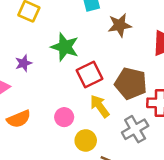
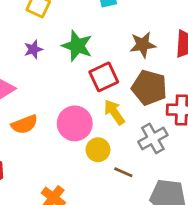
brown star: (120, 25) -> (143, 45), moved
purple star: (23, 63) -> (33, 49), moved
pink circle: (64, 117) -> (75, 123), size x1.6

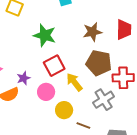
purple star: (33, 49) -> (23, 78), moved
red square: (104, 77) -> (54, 66), moved
pink circle: (75, 123) -> (46, 92), size x0.7

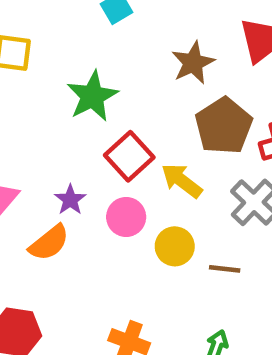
green star: (45, 35) -> (92, 96), turned -30
brown pentagon: (99, 63) -> (224, 126), turned -30

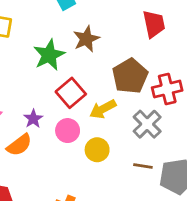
brown star: (193, 63) -> (86, 39), moved
yellow arrow: (182, 181) -> (103, 109), turned -68
brown line: (225, 269) -> (143, 166), moved

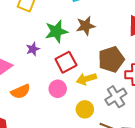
purple star: (33, 119) -> (33, 49), moved
yellow circle: (97, 150) -> (85, 109), moved

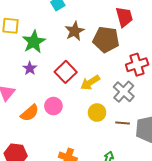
green star: (56, 31) -> (34, 42), moved
brown pentagon: (111, 59) -> (106, 40), moved, turned -30
pink circle: (58, 89) -> (53, 106), moved

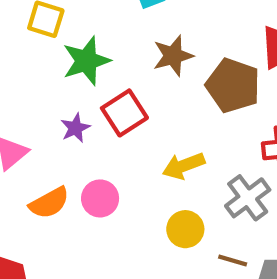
purple star: (30, 68) -> (75, 128), moved
red square: (66, 72) -> (124, 113), moved

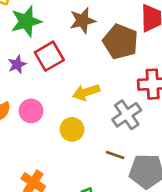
yellow circle: (185, 229) -> (72, 129), moved

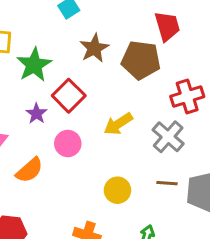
pink circle: (31, 111) -> (68, 143), moved
yellow circle: (72, 129) -> (117, 190), moved

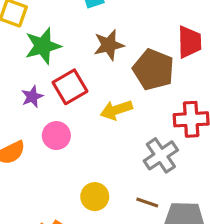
yellow arrow: (118, 124) -> (116, 110), moved

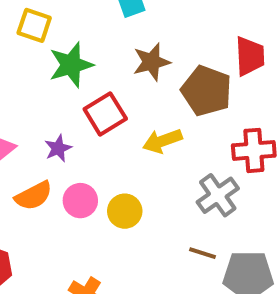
purple star: (32, 97) -> (58, 148), moved
pink circle: (56, 136) -> (80, 201), moved
yellow circle: (95, 197) -> (125, 211), moved

